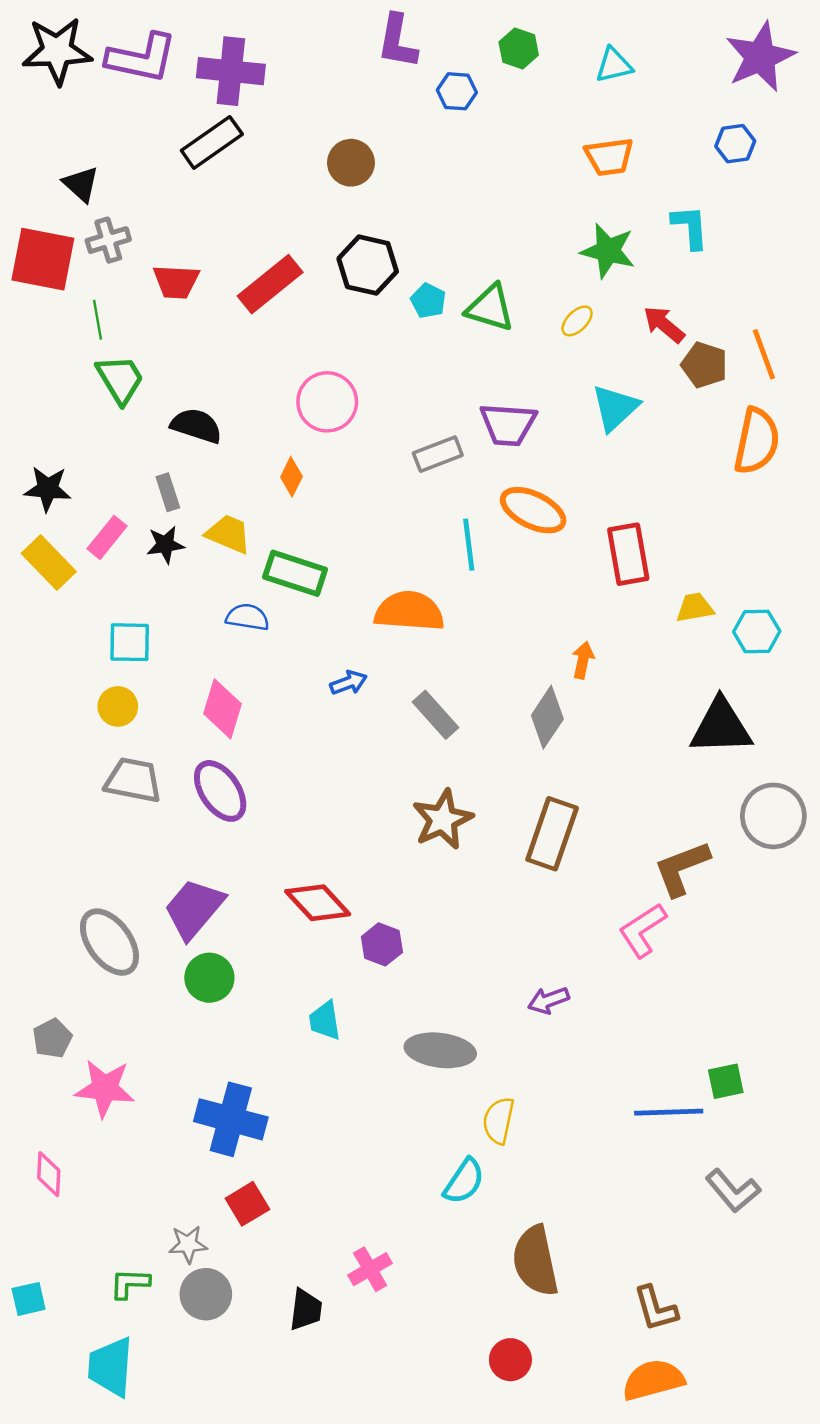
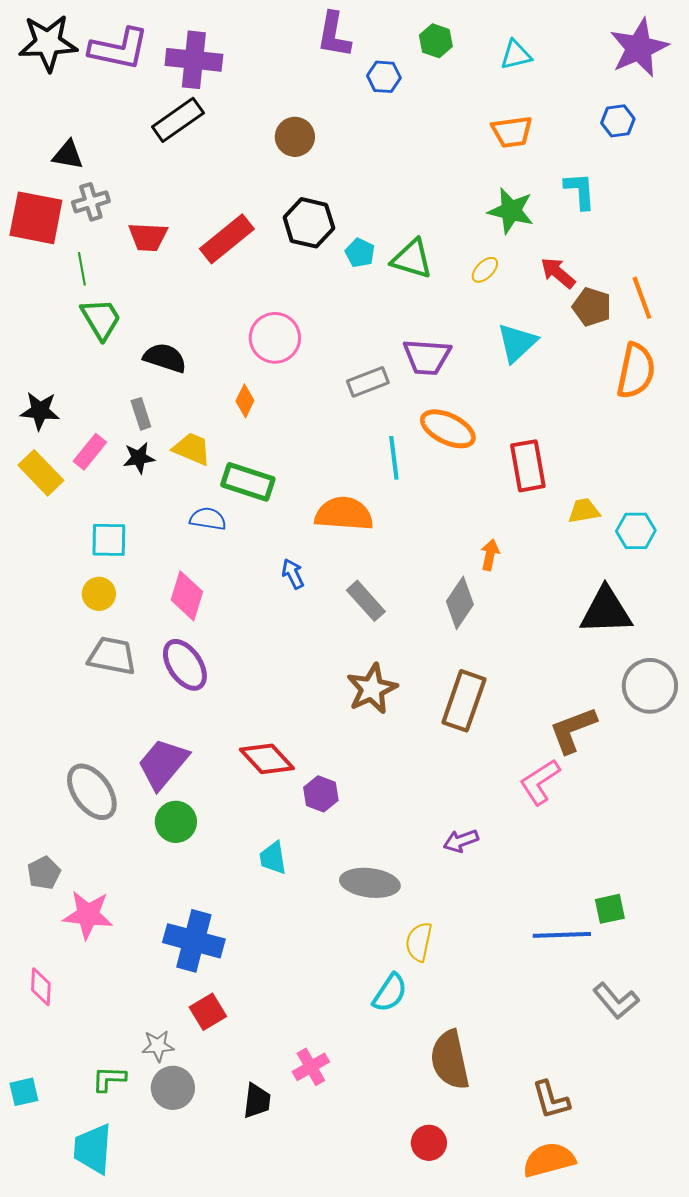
black triangle: (81, 184) -> (68, 155), turned -32
blue arrow: (349, 683) -> (293, 574), turned -96

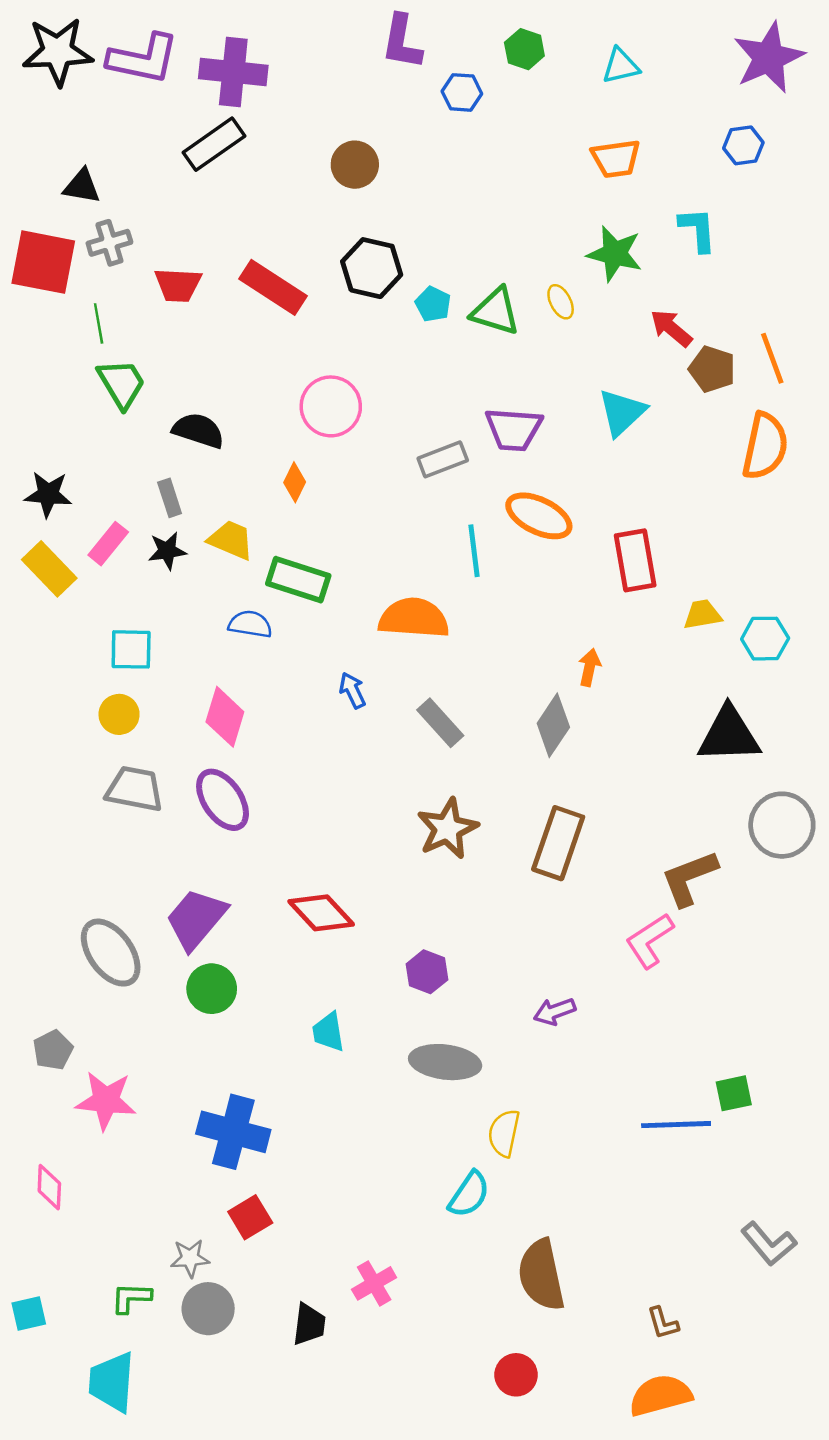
red rectangle: (227, 239) -> (273, 287), turned 72
yellow ellipse: (485, 270) -> (561, 302), moved, turned -72
purple hexagon: (321, 794) -> (427, 972), moved
gray L-shape: (616, 1001) -> (769, 1244), moved
brown L-shape: (551, 1100) -> (663, 1323), size x0.7

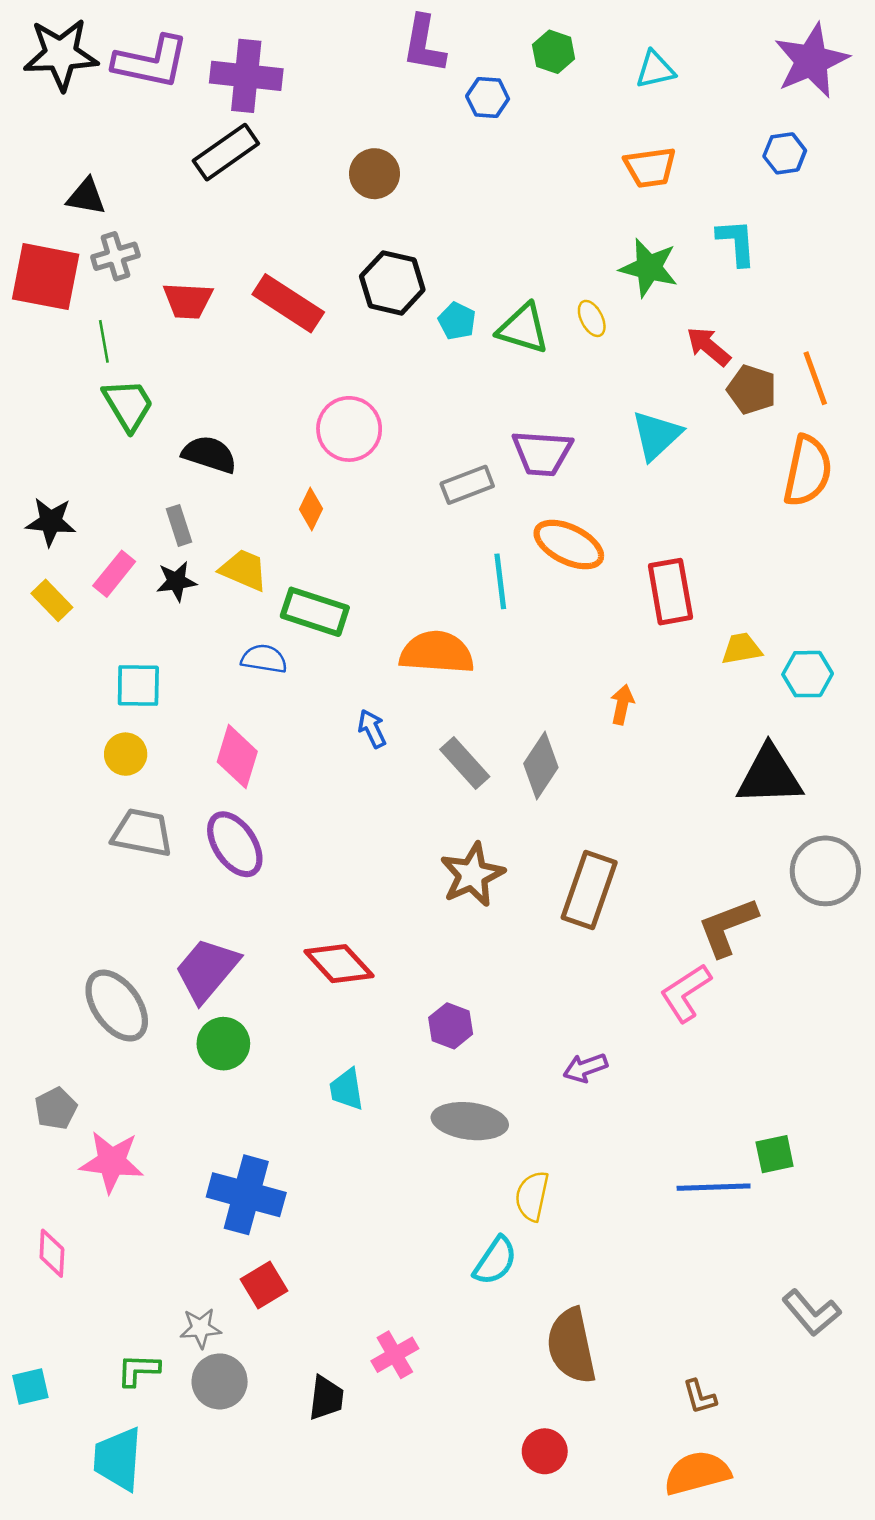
yellow rectangle: (49, 569) -> (52, 600), size x0.7
gray diamond: (553, 725) -> (541, 765), moved

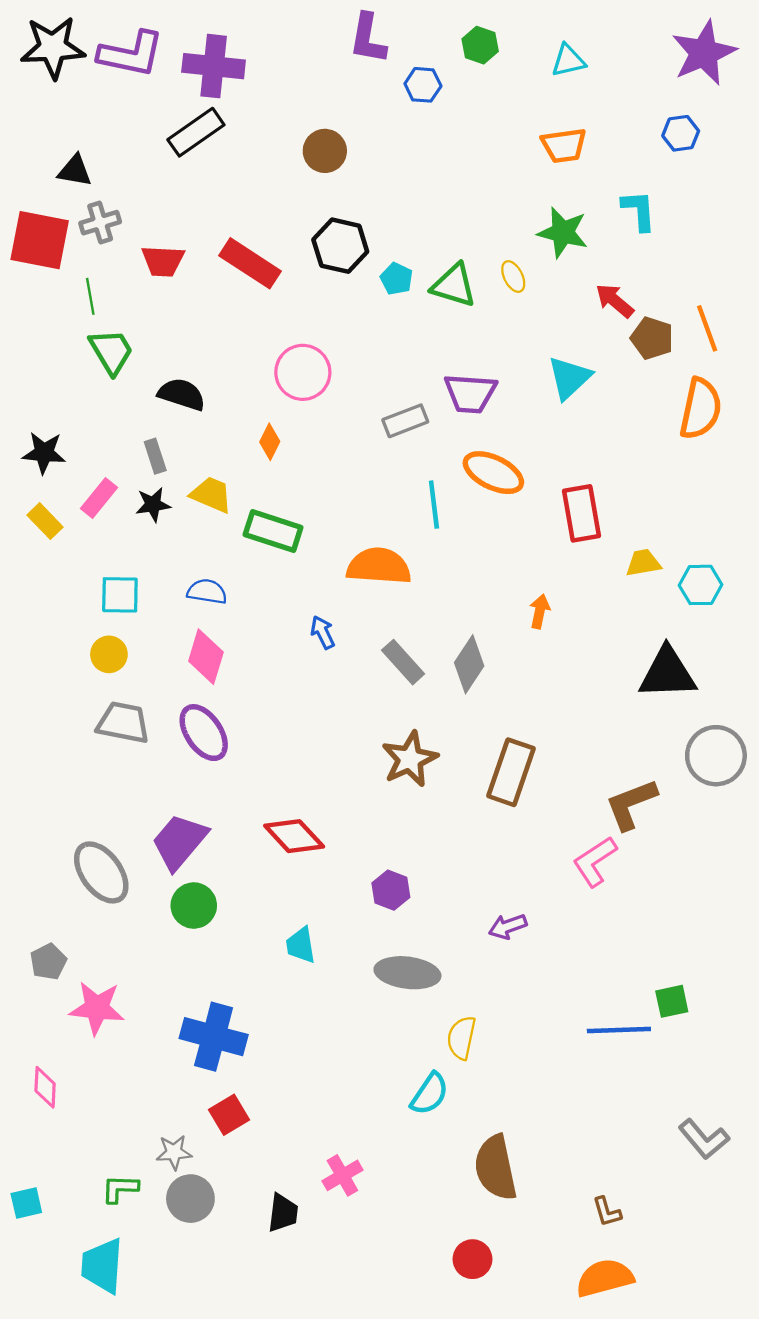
blue semicircle: (264, 659) -> (207, 592), moved

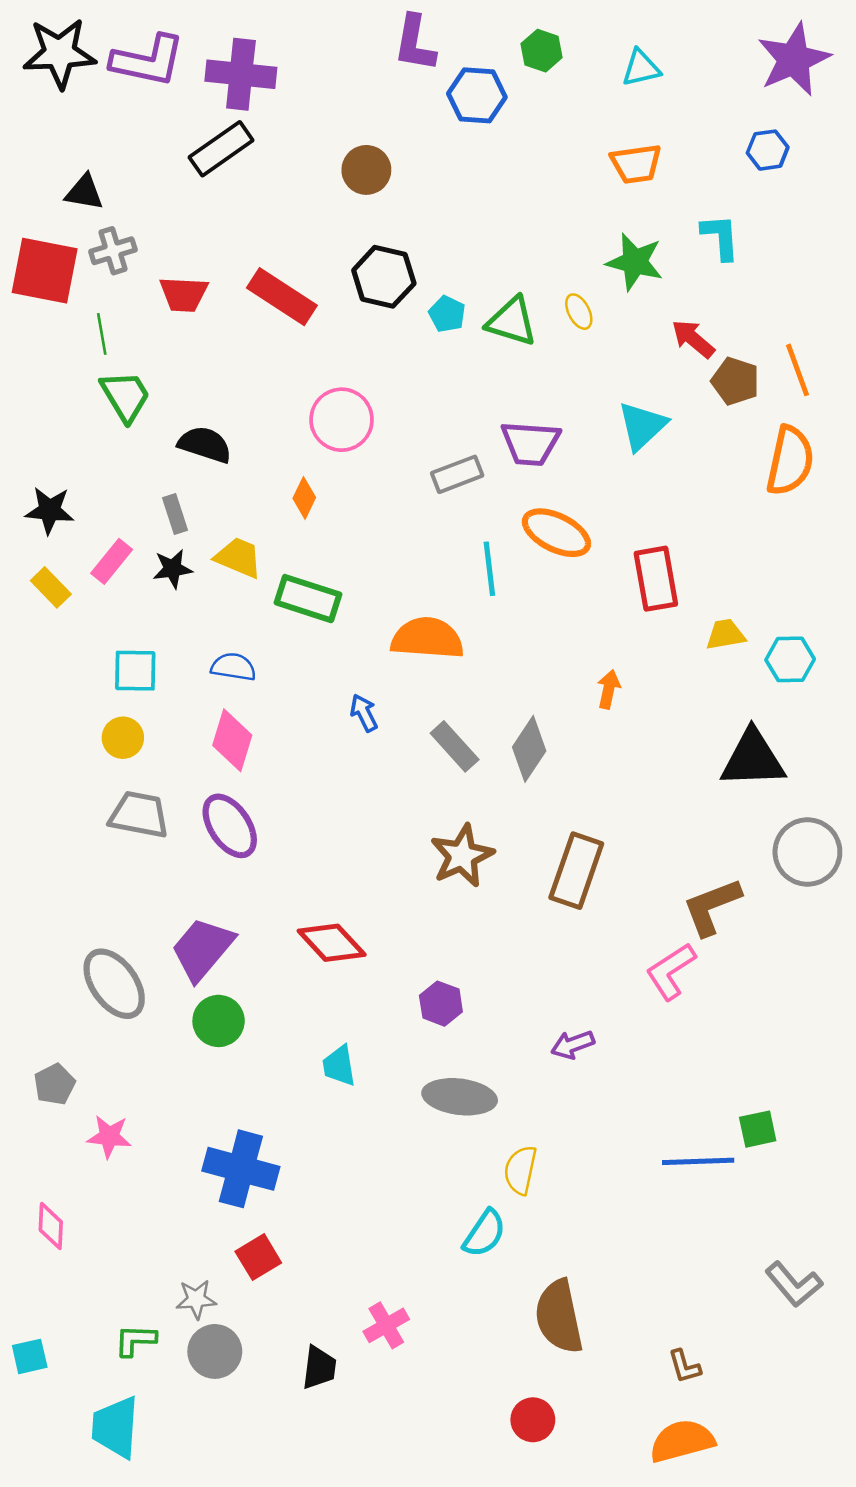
blue hexagon: (423, 85) -> (477, 95), size x1.4
pink star: (97, 1008) -> (109, 1137), size x0.7

